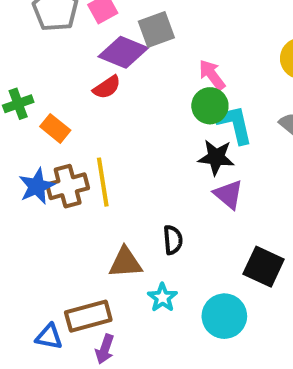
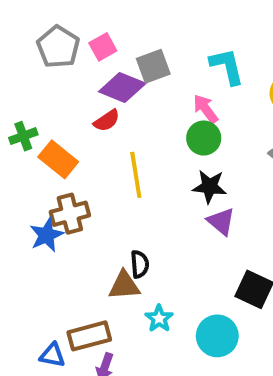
cyan L-shape: (235, 124) -> (227, 66), moved
orange rectangle: (55, 128) -> (58, 159), size x1.4
yellow line: (103, 182) -> (136, 175), moved
blue star: (37, 186) -> (47, 235), moved
black semicircle: (173, 240) -> (140, 264), moved

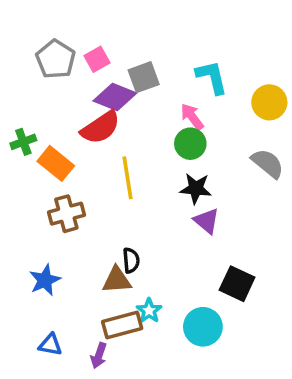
red semicircle: (107, 121) -> (101, 127), size x1.6
blue star: (47, 235) -> (45, 280), moved
brown rectangle: (89, 336) -> (122, 325), moved

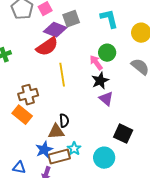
pink arrow: (192, 117) -> (96, 63), moved
green circle: (190, 144) -> (107, 53), moved
orange rectangle: (56, 163) -> (22, 115), moved
black star: (196, 189) -> (100, 81), turned -30
blue star: (45, 280) -> (44, 150), moved

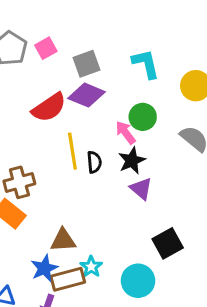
purple diamond: (55, 30) -> (87, 95), moved
black semicircle: (64, 121) -> (94, 162), moved
black square: (123, 134) -> (168, 243), turned 36

